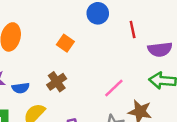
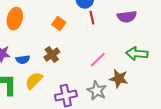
red line: (133, 29) -> (92, 18), moved
purple semicircle: (160, 49) -> (127, 17), moved

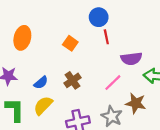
purple semicircle: (127, 17) -> (131, 59), moved
brown cross: (52, 55) -> (72, 80), moved
blue semicircle: (23, 60) -> (41, 83), moved, turned -32

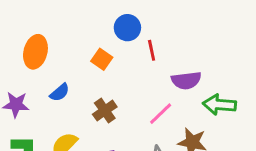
blue circle: (99, 17) -> (127, 28), moved
blue semicircle: (41, 83) -> (60, 92), moved

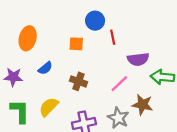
orange square: (102, 59) -> (76, 44), turned -32
brown cross: (105, 111) -> (78, 81), turned -35

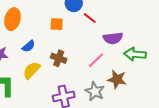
red line: (113, 37) -> (90, 18), turned -40
yellow semicircle: (49, 107) -> (32, 70), moved

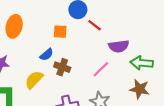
blue semicircle: (29, 46) -> (47, 55), moved
brown star: (117, 79) -> (140, 89), moved

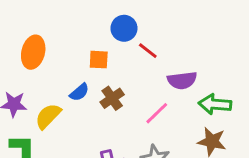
brown cross: (62, 67) -> (112, 98), moved, turned 35
yellow semicircle: (34, 80) -> (48, 116), moved

